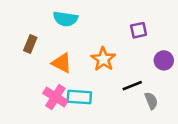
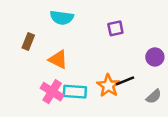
purple square: (139, 30) -> (115, 28), moved
orange star: (103, 59) -> (108, 86), moved
gray semicircle: (151, 101) -> (154, 96), moved, turned 70

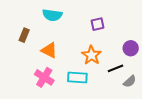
black line: (125, 81) -> (116, 68), moved
orange star: (108, 86) -> (91, 55), moved
cyan rectangle: (75, 92) -> (77, 77), moved

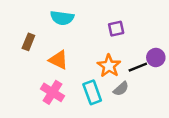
black line: (116, 68) -> (138, 67), moved
cyan rectangle: (77, 77) -> (92, 92), turned 66
gray semicircle: (130, 81) -> (121, 89), moved

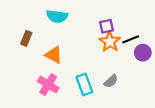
orange star: (109, 66) -> (110, 42), moved
black line: (138, 67) -> (131, 39), moved

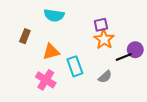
black line: (131, 39) -> (124, 57), moved
orange triangle: (54, 55) -> (51, 52), turned -42
cyan rectangle: (84, 85) -> (75, 66), moved

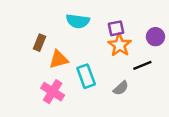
cyan semicircle: (54, 15) -> (78, 21), moved
brown rectangle: (25, 36) -> (39, 43), moved
purple circle: (135, 50) -> (155, 37), moved

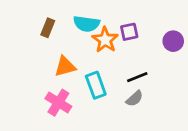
brown rectangle: (39, 43) -> (48, 28), moved
orange star: (120, 45) -> (105, 40), moved
black line: (142, 65) -> (137, 77), moved

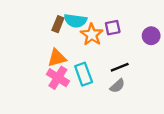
brown rectangle: (48, 28) -> (58, 24), moved
pink cross: (58, 103) -> (58, 78), moved

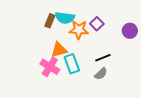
purple square: (113, 28) -> (97, 24), turned -32
orange star: (92, 35) -> (79, 30), turned -30
orange triangle: (57, 58) -> (59, 50), moved

